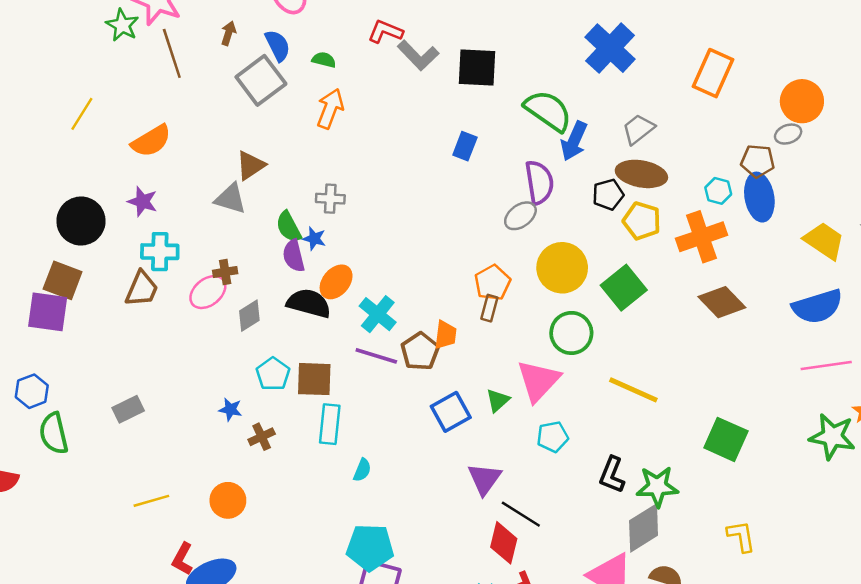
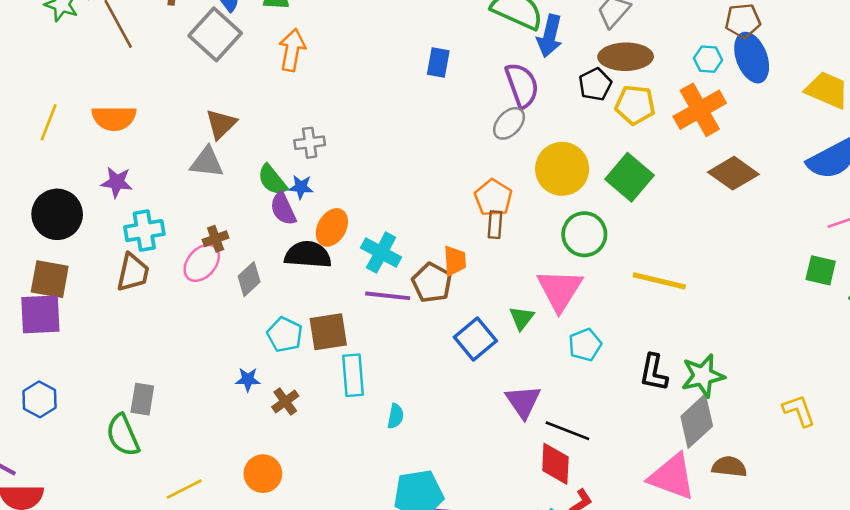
yellow line: (82, 114) -> (49, 122), moved
orange semicircle: (151, 141) -> (114, 118), turned 42
gray rectangle: (128, 409) -> (142, 399), turned -44
green semicircle: (54, 433) -> (123, 435), moved
green square: (726, 439) -> (821, 270), moved, size x0.7

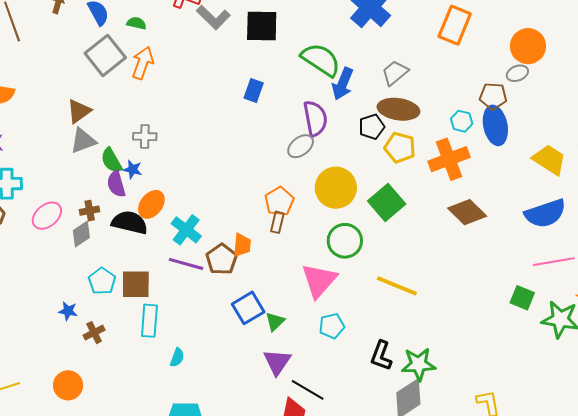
gray square: (215, 34) -> (105, 55), moved
gray triangle: (207, 162) -> (83, 141), moved, turned -36
brown cross: (216, 239) -> (90, 211), moved
green triangle: (522, 318) -> (275, 322), moved

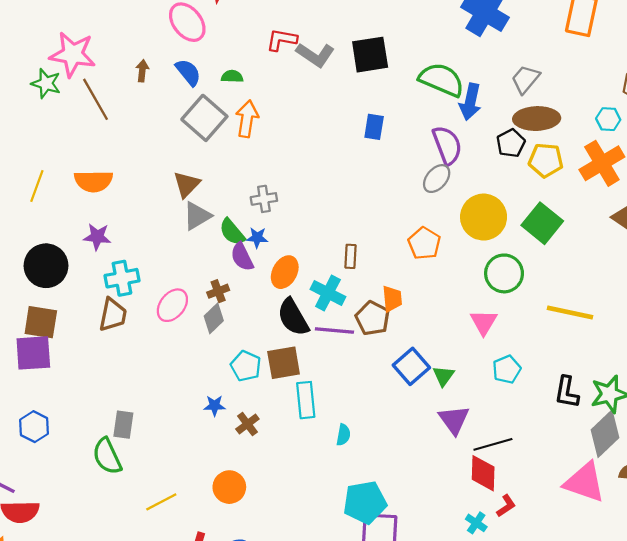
black semicircle: (130, 222) -> (293, 317), moved, turned -123
brown rectangle: (277, 222) -> (350, 256), moved
pink triangle: (319, 281) -> (484, 322), size x0.7
black line: (308, 390) -> (493, 444), turned -36

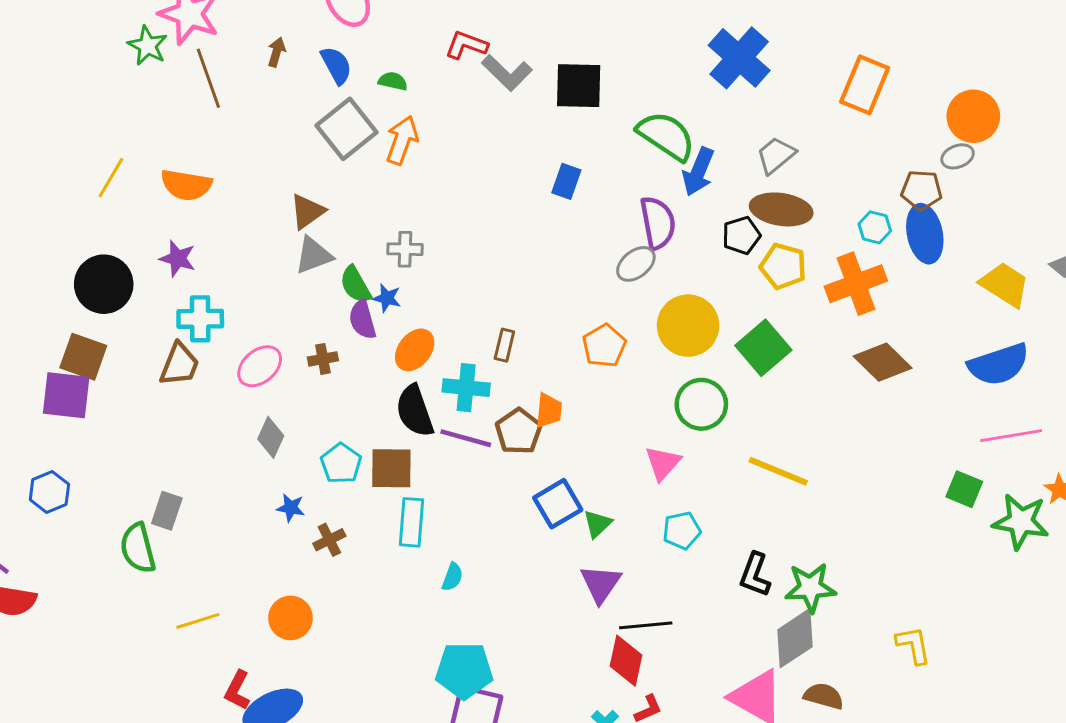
cyan cross: (328, 293) -> (466, 388), turned -32
gray diamond: (214, 318) -> (271, 437), moved, turned -32

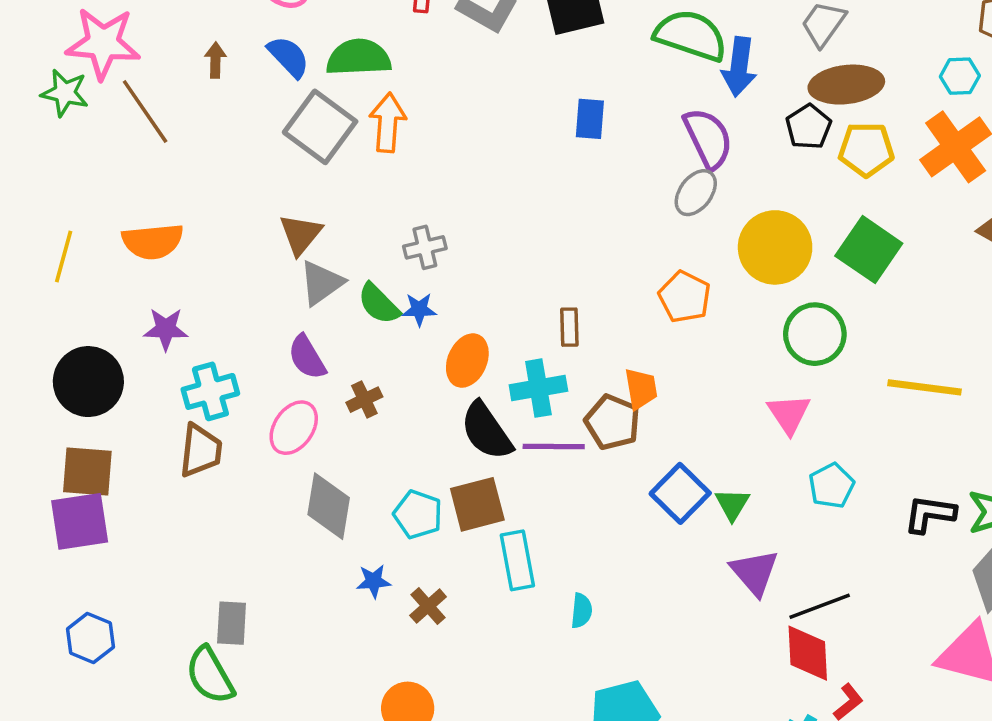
green semicircle: (393, 81) -> (359, 57), size x1.8
purple semicircle: (362, 320) -> (307, 357), moved
gray diamond: (271, 437) -> (329, 506), size x1.4
black L-shape: (755, 575) -> (930, 514), turned 93

